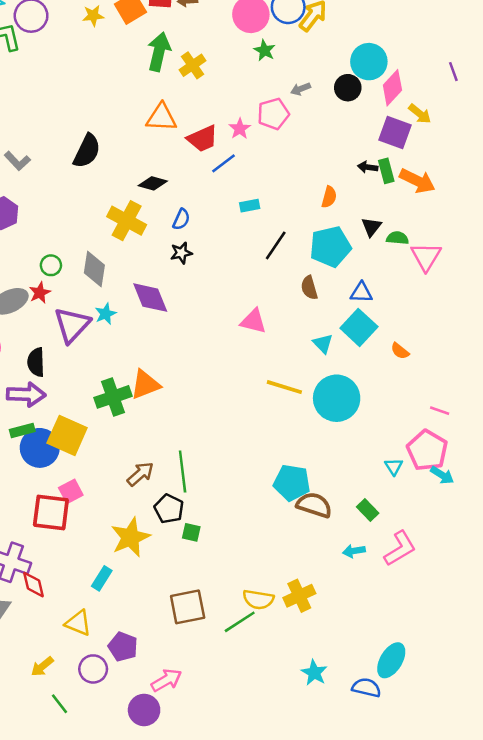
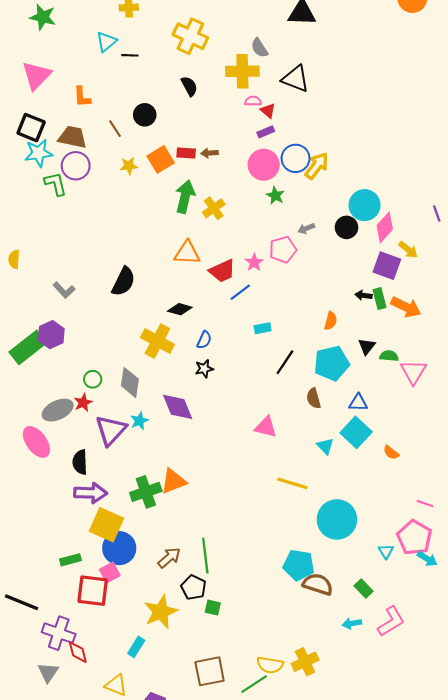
purple arrow: (26, 394) -> (91, 493), moved
cyan circle: (337, 398) -> (337, 519), moved
green rectangle: (22, 431) -> (70, 560), moved
blue circle: (40, 448) -> (119, 548), moved

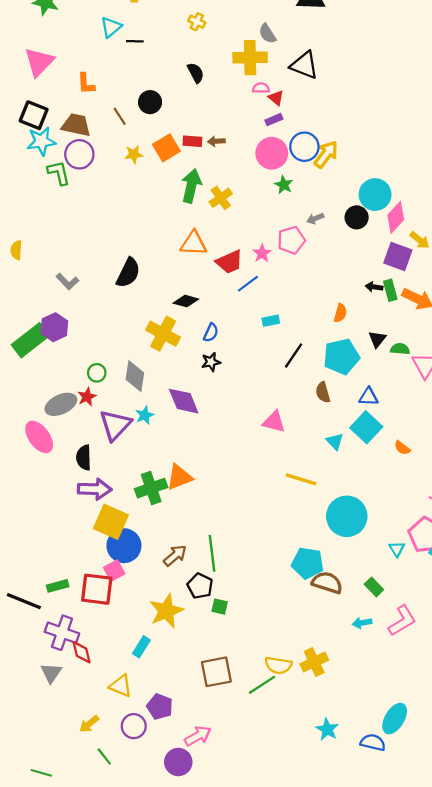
yellow cross: (190, 36) -> (197, 22), size x0.5
green rectangle: (70, 560) -> (58, 586), moved

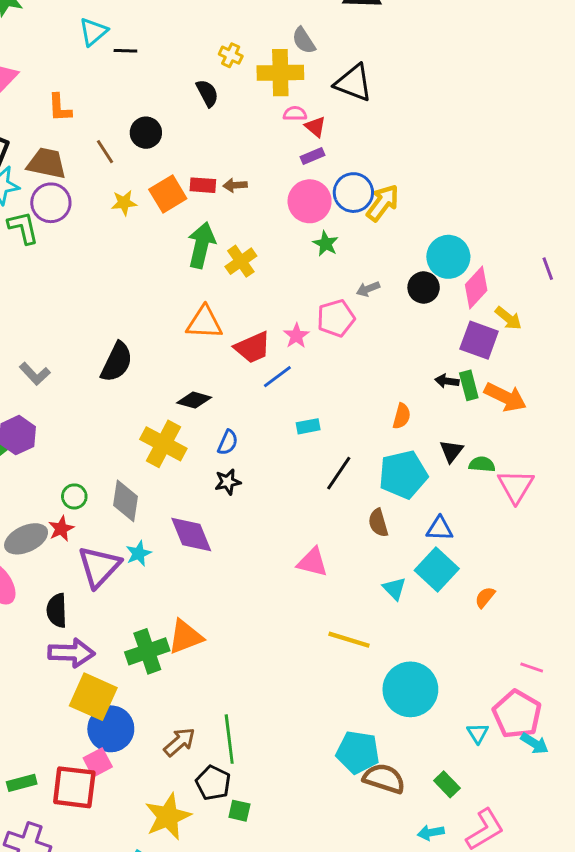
yellow cross: (197, 22) -> (231, 55), moved
orange semicircle: (402, 448) -> (485, 597), turned 91

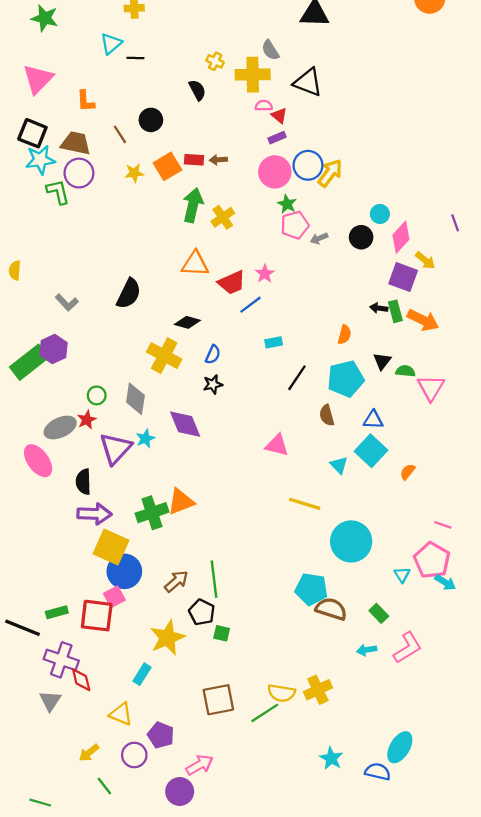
cyan circle: (448, 257) -> (380, 214), size x0.6
pink pentagon: (336, 318) -> (295, 225), moved

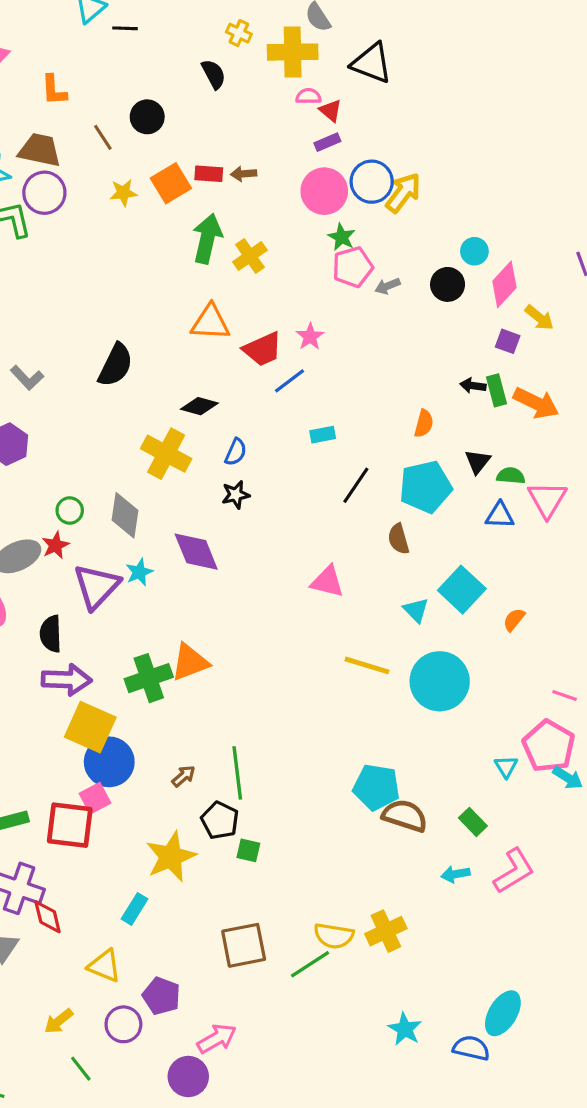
purple square: (403, 277) -> (508, 341), size x0.6
blue triangle: (373, 420) -> (500, 515), moved
cyan circle: (351, 541) -> (440, 681), moved
brown arrow: (176, 581) -> (184, 776), size x0.7

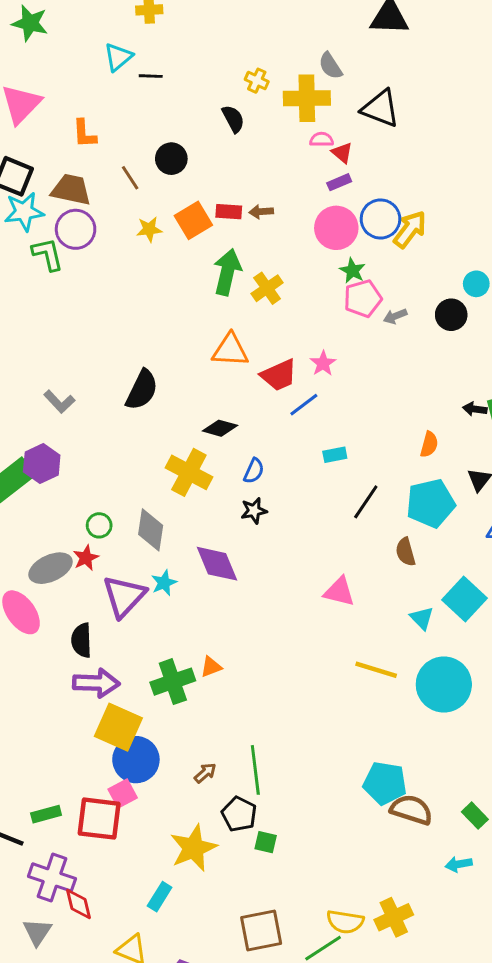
orange triangle: (190, 662) -> (211, 667), size x0.6

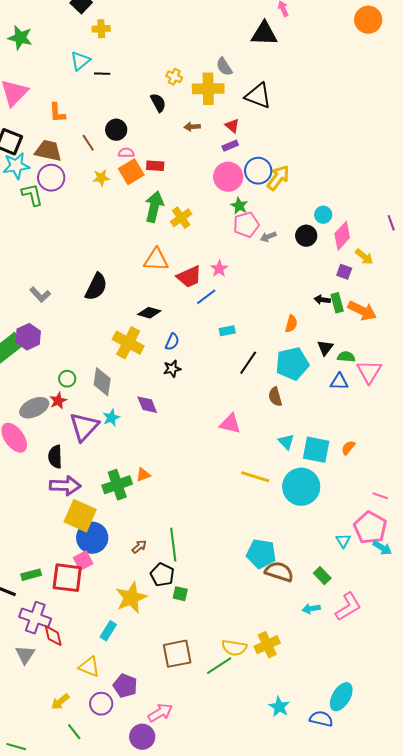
pink semicircle: (322, 139) -> (126, 153), moved
brown arrow: (261, 212) -> (192, 127), moved
purple diamond: (217, 564) -> (147, 405), size x0.7
cyan square: (464, 599) -> (316, 450), moved, turned -32

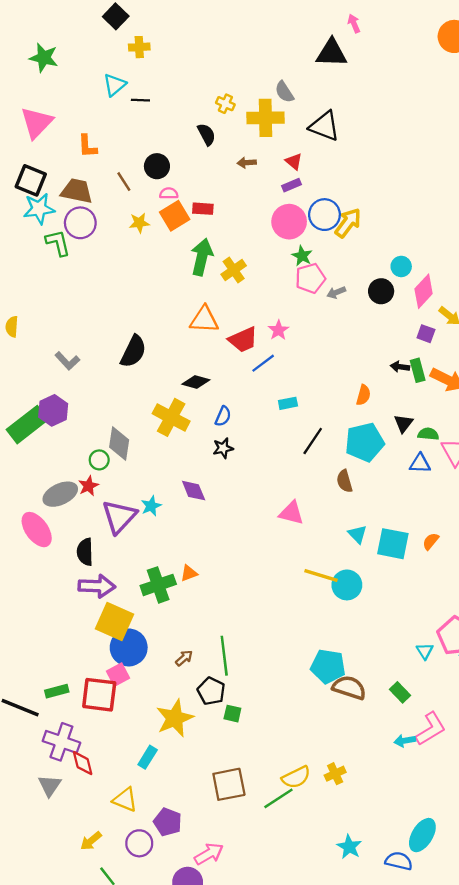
gray diamond: (102, 382) -> (119, 443), moved
cyan circle: (301, 487) -> (347, 585), moved, size x0.7
cyan arrow: (311, 609) -> (405, 741), moved
yellow cross: (267, 645) -> (335, 774), size x0.7
yellow semicircle: (234, 648) -> (296, 777), turned -35

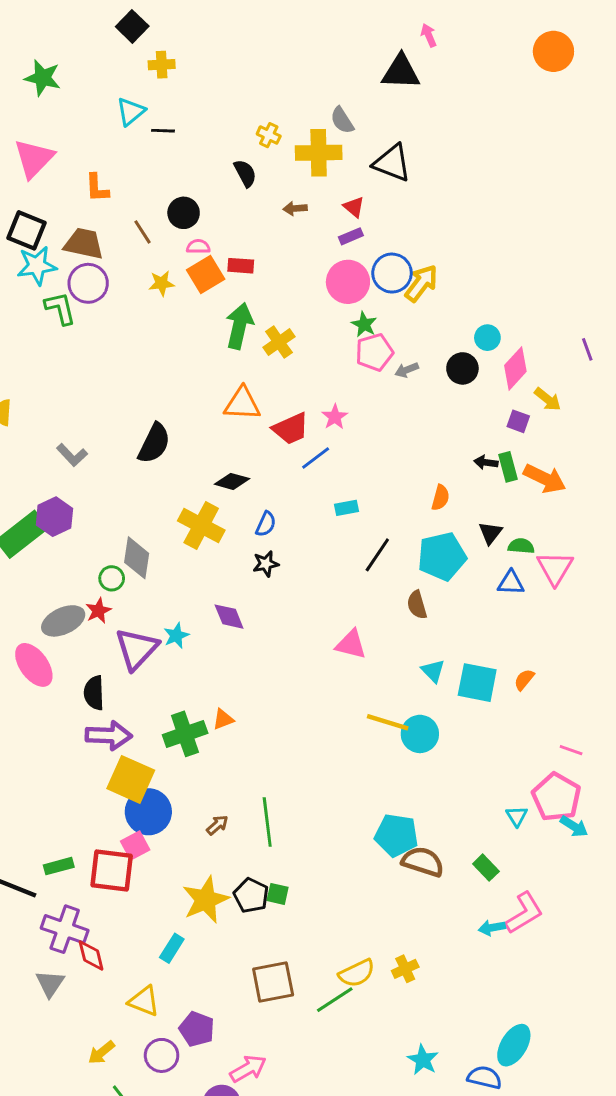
black pentagon: (211, 691) -> (251, 895), moved

